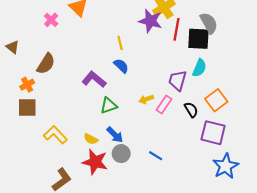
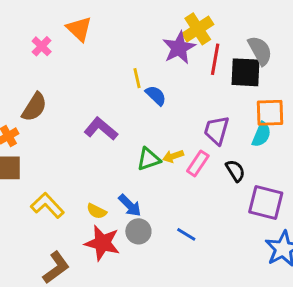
purple star: (150, 21) -> (179, 48), turned 30
blue semicircle: (121, 66) -> (156, 95), moved
cyan semicircle: (199, 68) -> (261, 135), moved
orange square: (216, 100) -> (270, 113), moved, turned 35
green triangle: (109, 106) -> (149, 159), moved

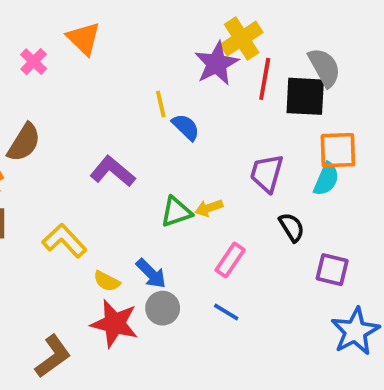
pink rectangle: (198, 163) -> (230, 260), moved
purple square: (266, 202) -> (332, 270), size x0.7
yellow L-shape: (47, 205) -> (64, 241), moved

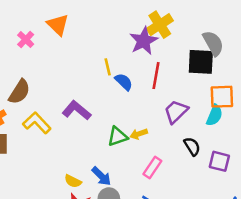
red line: (265, 79) -> (156, 76), moved
purple trapezoid: (267, 173) -> (176, 112), turned 30
yellow L-shape: (64, 241) -> (37, 123), moved
purple square: (332, 270) -> (219, 161), moved

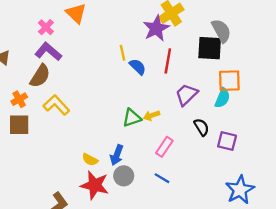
purple L-shape: (77, 110) -> (48, 52), moved
blue arrow: (101, 176) -> (117, 155), turned 66

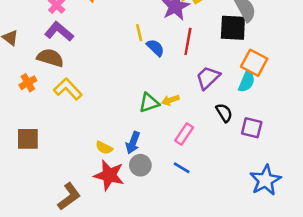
brown semicircle: (40, 76) -> (50, 58), turned -105
orange square: (229, 81) -> (254, 63), turned 30
brown square: (19, 125) -> (28, 139), moved

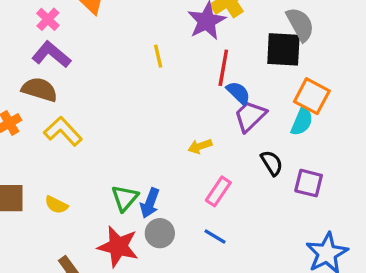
blue semicircle: (155, 48) -> (238, 93), moved
green triangle: (149, 103) -> (125, 198), moved, turned -30
yellow semicircle: (104, 148) -> (56, 205), moved

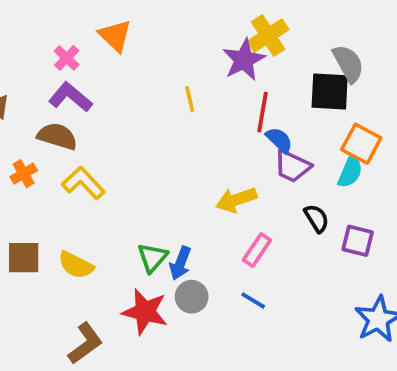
purple trapezoid: (250, 116) -> (292, 166), turned -111
yellow arrow: (200, 146) -> (236, 200), size x1.5
yellow semicircle: (56, 205) -> (76, 265), size x1.4

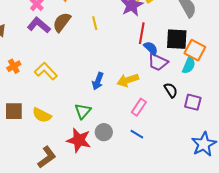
black square: (330, 92) -> (177, 39), moved
yellow line: (190, 99) -> (95, 23), moved
brown semicircle: (57, 136) -> (62, 22), moved, turned -70
blue arrow: (180, 263) -> (98, 81), moved

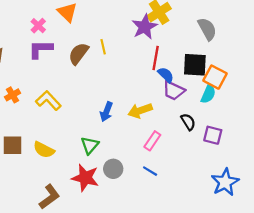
brown semicircle: (62, 22) -> (79, 54), moved
purple L-shape: (39, 25) -> (40, 49), turned -40

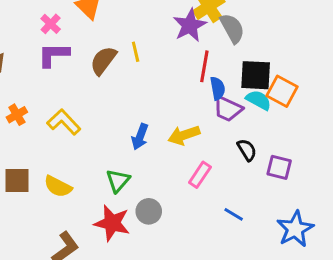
gray semicircle: (207, 29) -> (232, 28), moved
blue semicircle: (166, 75) -> (218, 88), turned 36
cyan semicircle: (208, 94) -> (259, 100), moved, turned -84
blue line: (150, 171) -> (234, 214), moved

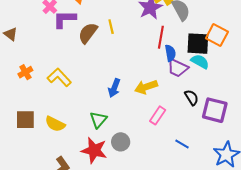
purple L-shape: (54, 55) -> (65, 19), moved
orange square: (282, 91) -> (217, 35), moved
purple square: (279, 167) -> (215, 110), size x1.4

